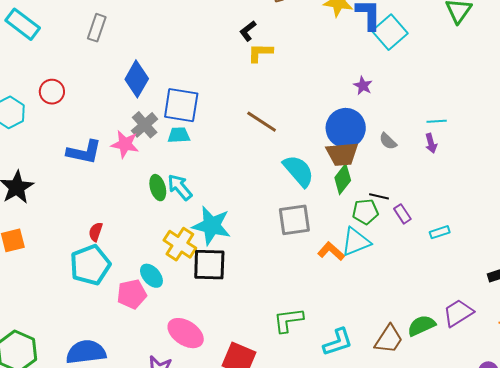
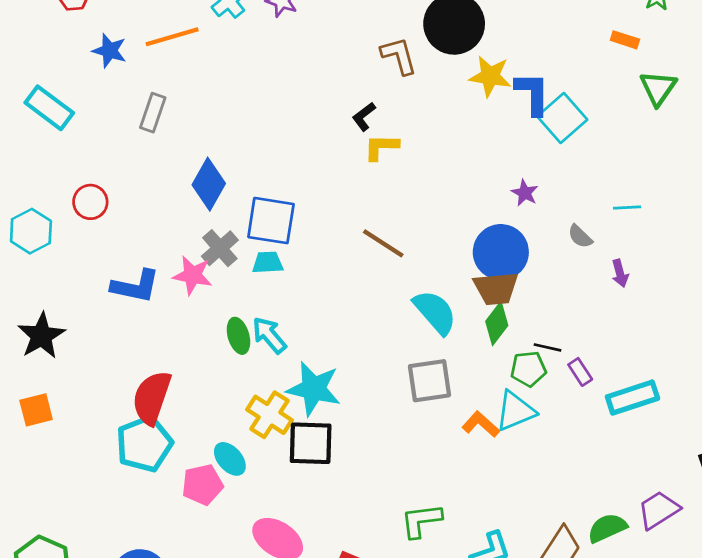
cyan line: (437, 121) -> (627, 207), moved
gray semicircle: (388, 141) -> (580, 236), moved
red semicircle: (96, 232) -> (152, 398), size x2.0
cyan rectangle: (440, 232) -> (632, 397), size x1.8

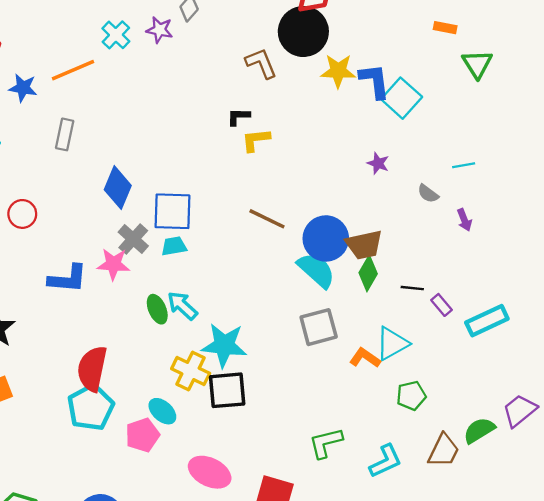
black L-shape: (364, 117) -> (238, 117), turned 45
blue circle: (501, 252) -> (326, 238), moved
green pentagon: (528, 369) -> (411, 396), moved

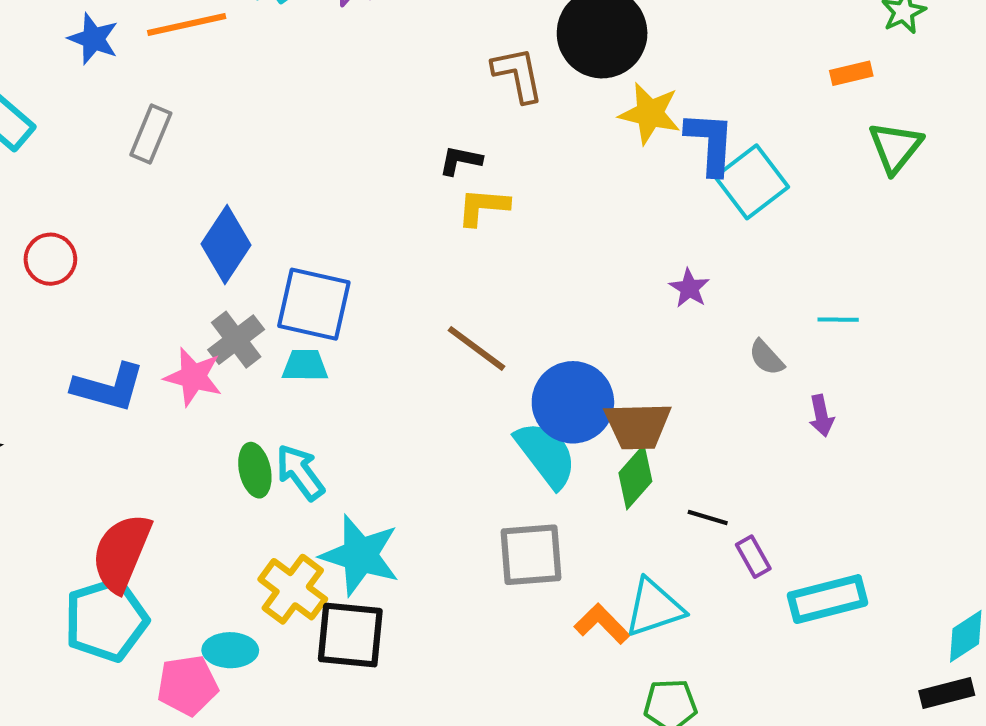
orange rectangle: (445, 28) -> (851, 73), turned -35
cyan ellipse: (162, 411) -> (230, 650), turned -52

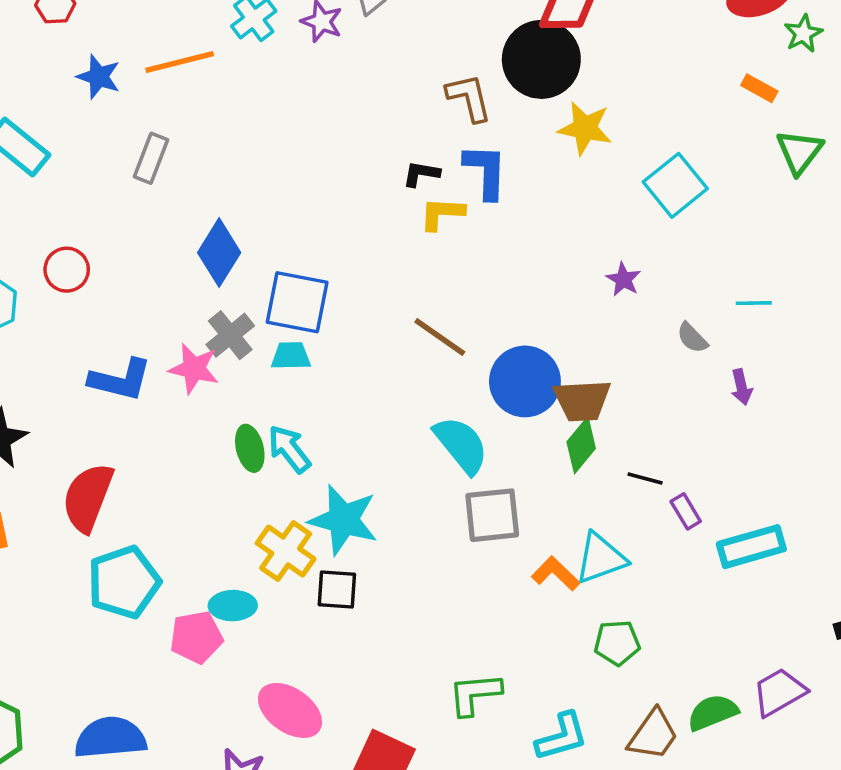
orange rectangle: (851, 73) -> (759, 88), turned 44
blue L-shape: (710, 143) -> (486, 171), moved
cyan semicircle: (546, 455) -> (461, 445), moved
red semicircle: (121, 553) -> (88, 497), moved
black square: (350, 635) -> (337, 590), size x0.7

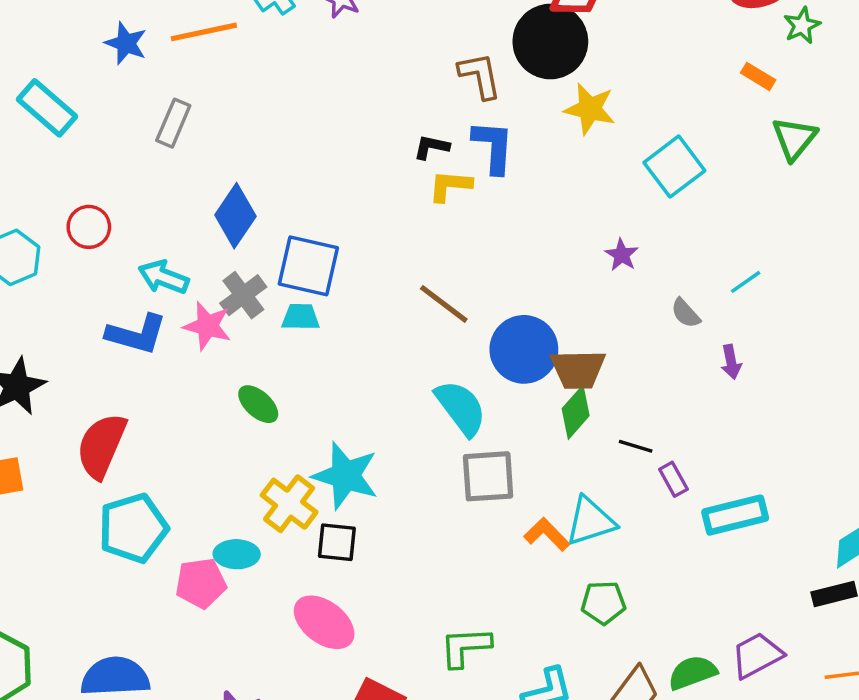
cyan line: (754, 303) -> (746, 282), turned -36
green ellipse: (250, 448) -> (258, 404), turned -36
cyan arrow: (289, 449) -> (164, 277), moved, turned -33
pink ellipse: (290, 710) -> (324, 622), moved

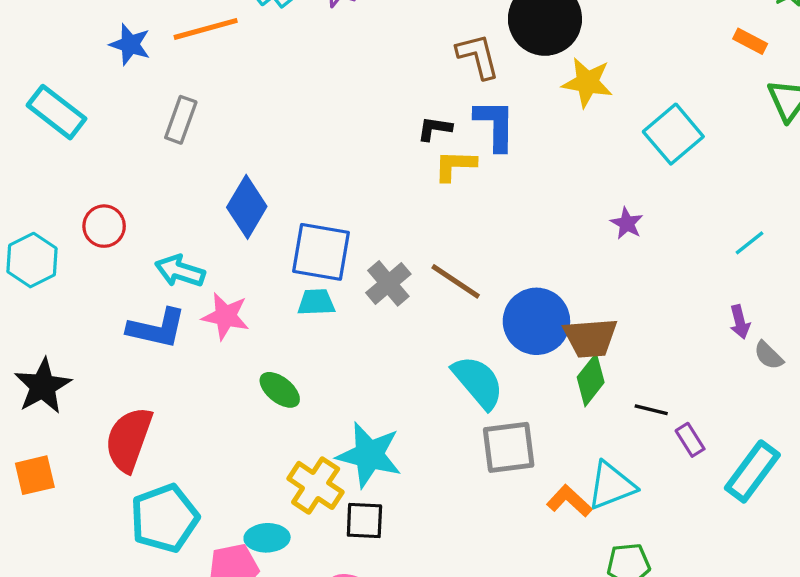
gray cross: (243, 295) -> (388, 283), moved
gray semicircle: (686, 313) -> (769, 355), moved
cyan rectangle: (735, 515) -> (752, 471), turned -36

